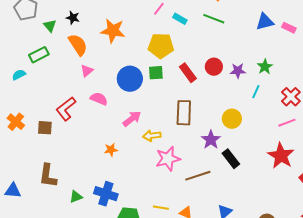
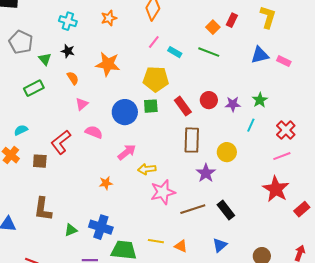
orange semicircle: (78, 45) -> (73, 78), size x0.6
cyan semicircle: (19, 75) -> (21, 130), moved
brown rectangle: (184, 113) -> (192, 140), moved
black rectangle: (231, 159) -> (226, 210), moved

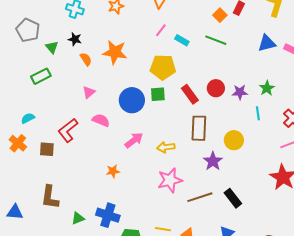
orange semicircle: (73, 78) -> (86, 59), moved
cyan line: (251, 125) -> (258, 113), turned -32
yellow arrow: (147, 169) -> (166, 147), moved

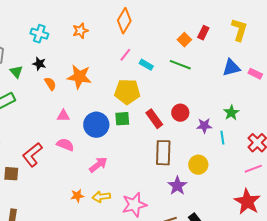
pink triangle: (89, 92) -> (63, 116), moved, turned 40
purple star: (240, 92) -> (204, 126), moved
yellow arrow: (166, 147) -> (101, 197), moved

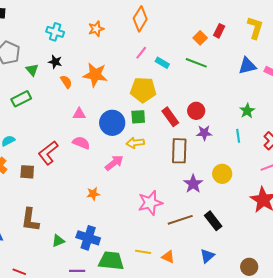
purple star: (204, 126) -> (204, 133), moved
yellow circle: (198, 165) -> (222, 174), moved
yellow arrow: (101, 197) -> (135, 143), moved

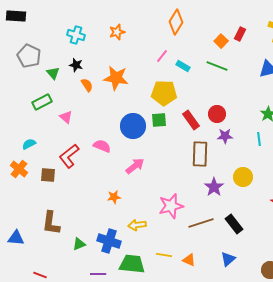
orange diamond: (140, 19) -> (176, 22), moved
pink triangle: (79, 114) -> (66, 117), moved, turned 40
yellow arrow: (135, 143) -> (137, 225), moved

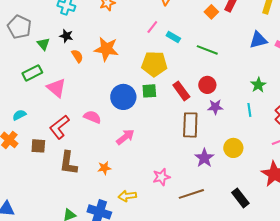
green line: (217, 66) -> (207, 50), moved
pink triangle: (66, 117) -> (56, 88), size x1.5
pink star: (171, 206) -> (161, 177), size x0.7
brown L-shape: (51, 223) -> (68, 163), moved
black rectangle: (234, 224) -> (240, 198), moved

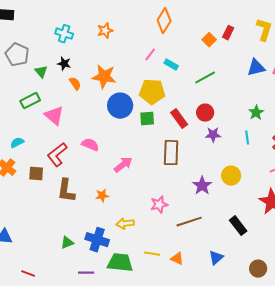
green line: (207, 50) -> (205, 78), turned -50
blue circle: (123, 97) -> (120, 106), moved
brown rectangle: (190, 125) -> (171, 153), moved

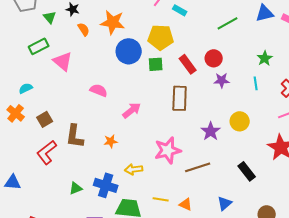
green line: (205, 78) -> (228, 23), moved
red L-shape: (57, 155) -> (47, 152), moved
brown square: (36, 174) -> (45, 119), turned -35
pink star: (159, 205) -> (168, 150), size x1.5

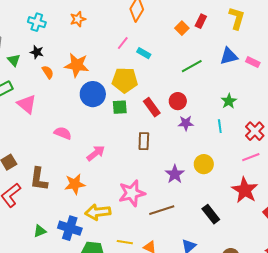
brown rectangle: (180, 98) -> (144, 141), size x0.7
orange star: (111, 141) -> (75, 184), size x1.5
yellow arrow: (134, 169) -> (98, 212), size x1.4

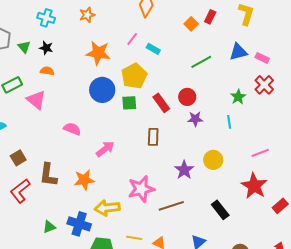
green triangle: (14, 60) -> (24, 47), moved
orange star: (77, 65) -> (98, 53), moved
orange semicircle: (48, 72) -> (47, 71), moved, turned -48
yellow pentagon: (125, 80) -> (134, 76), turned -30
red cross: (255, 131) -> (264, 85), moved

